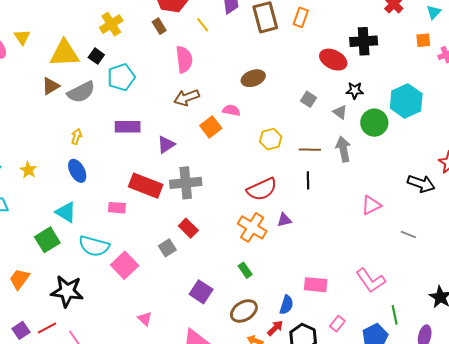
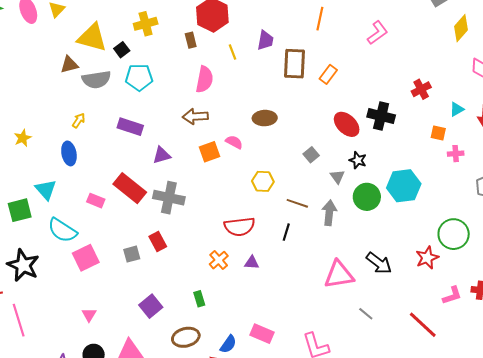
black arrow: (421, 184) -> (379, 263), moved
pink triangle: (371, 205) -> (339, 275), size x1.5
orange cross: (252, 227) -> (219, 260), size x0.7

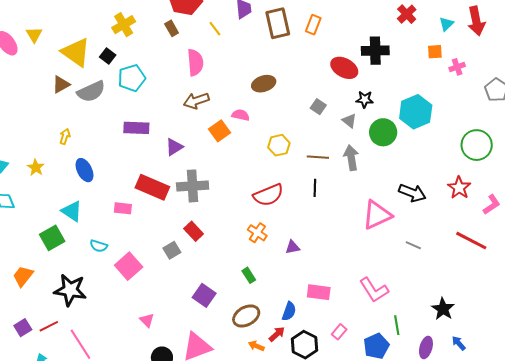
yellow triangle: (92, 38) -> (76, 52), turned 36
yellow arrow: (79, 120) -> (65, 136), moved
cyan semicircle: (62, 230) -> (99, 246), size x0.6
red star: (427, 258) -> (459, 188), moved
purple triangle: (252, 263) -> (293, 247), moved

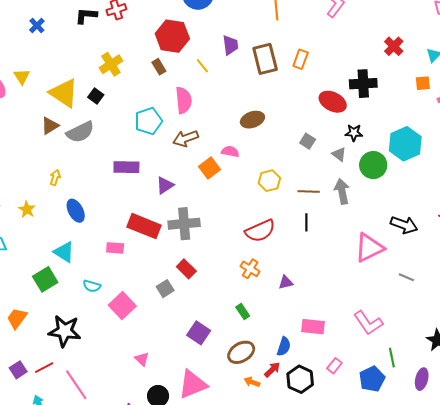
cyan pentagon: (132, 78) -> (148, 121), moved

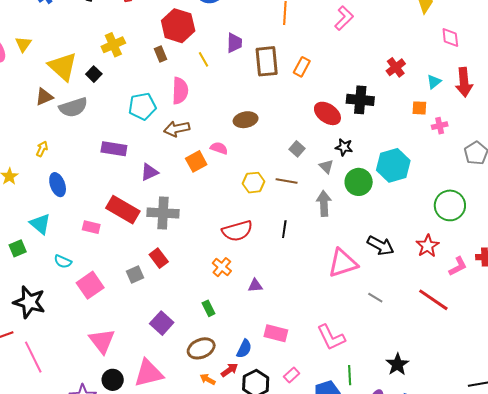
brown line: (309, 192) -> (287, 181), moved
green square: (45, 279) -> (18, 248), size x0.7
pink triangle: (142, 359) -> (102, 341), size x1.8

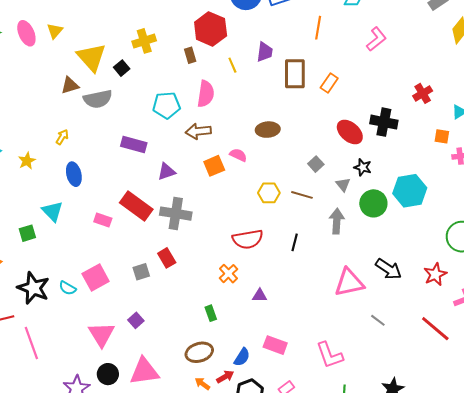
cyan semicircle: (63, 262) -> (68, 288), moved
purple square: (162, 323) -> (136, 320), moved, size x0.7

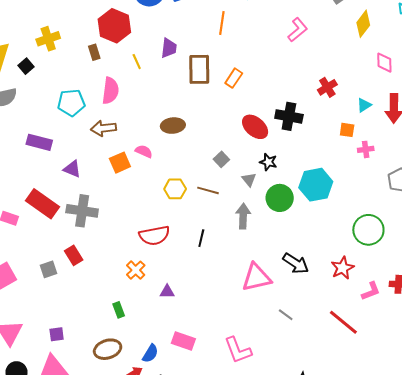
pink L-shape: (376, 39) -> (298, 30), moved
purple triangle: (166, 172) -> (72, 169), turned 42
purple square: (136, 320) -> (57, 334), moved, turned 35

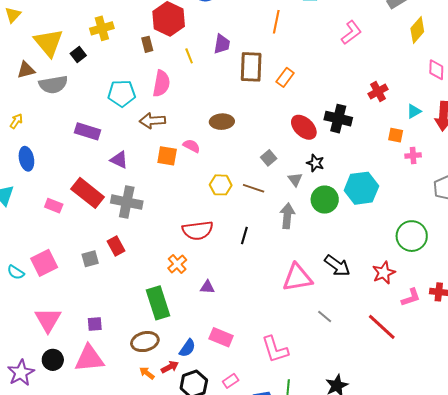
orange square: (120, 163) -> (167, 156), turned 30
green rectangle: (119, 310) -> (158, 303), size x2.0

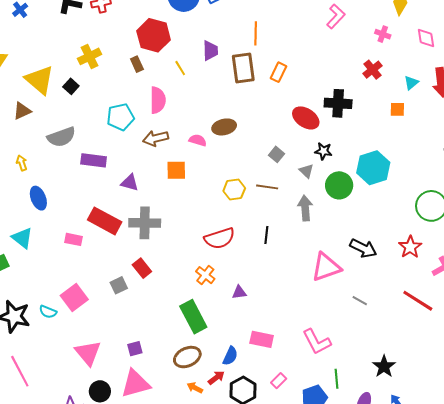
orange line: (276, 22) -> (256, 33), moved
gray semicircle: (53, 85) -> (61, 137), moved
yellow arrow: (16, 121) -> (22, 163), turned -42
pink semicircle: (191, 146) -> (198, 140), moved
pink cross: (413, 156) -> (383, 34), moved, turned 35

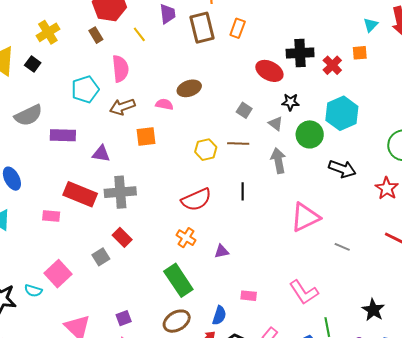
red cross: (372, 70) -> (332, 65), moved
black arrow: (363, 248) -> (342, 169), moved
pink rectangle: (262, 339) -> (249, 296), size x0.7

